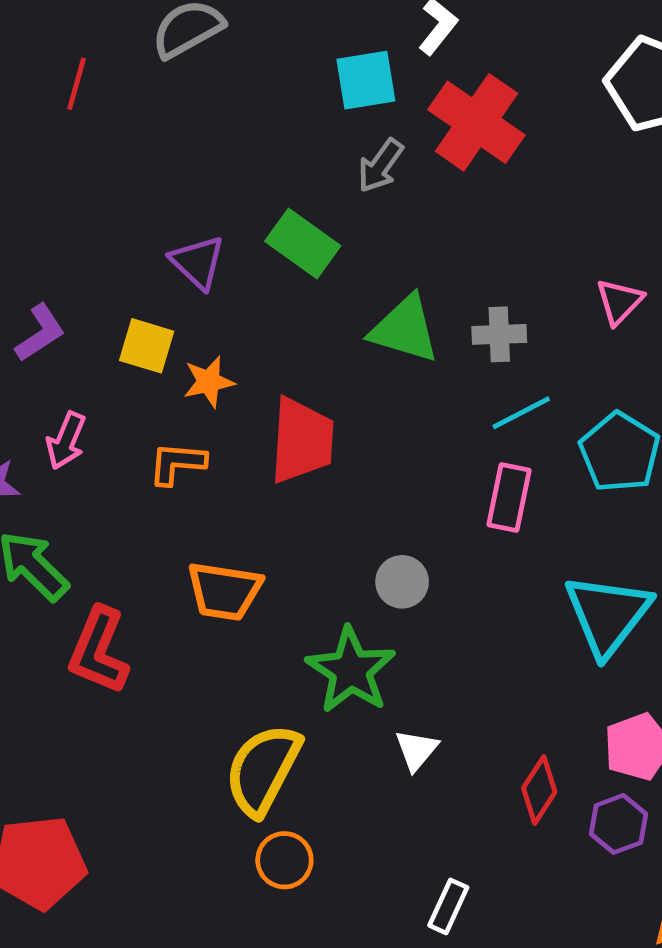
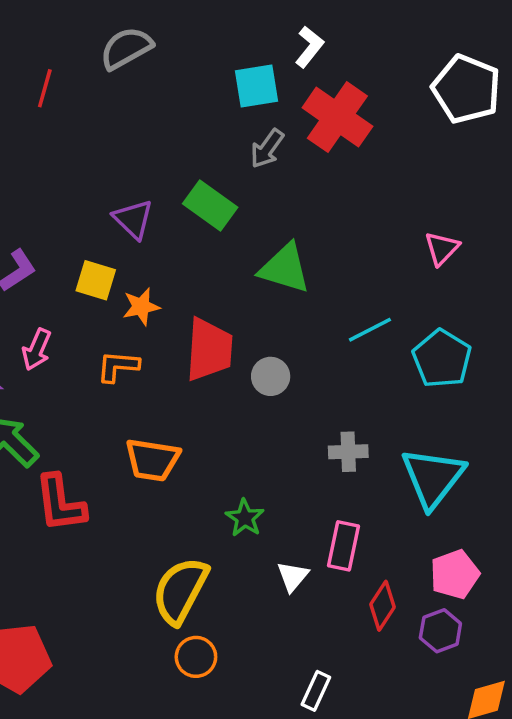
gray cross: (499, 334) -> (348, 452), moved
pink rectangle: (509, 498) -> (344, 546), moved
gray circle: (402, 582) -> (271, 376), moved
red L-shape: (99, 651) -> (60, 503), turned -30
green star: (351, 670) -> (245, 518), size x0.6

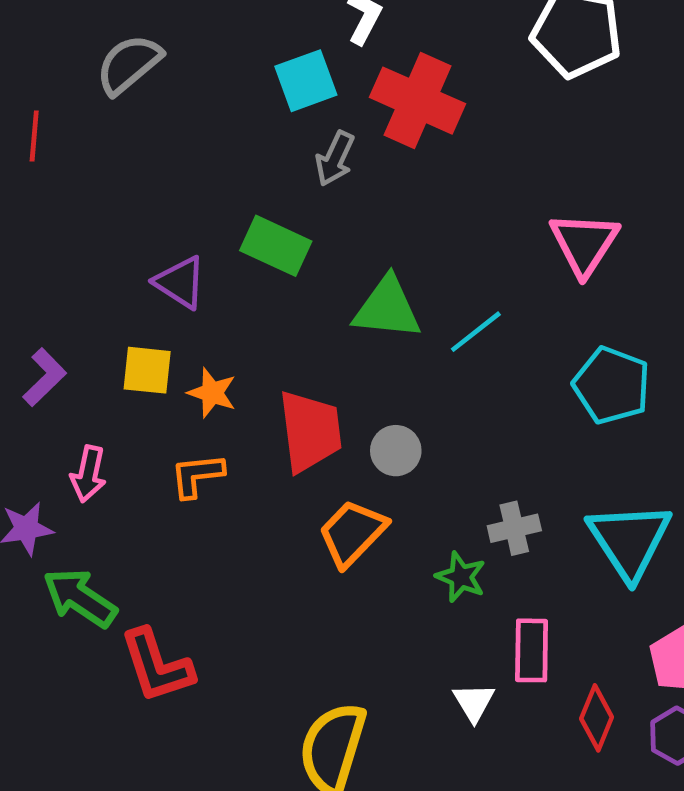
pink triangle: (442, 248) -> (584, 244), size x1.5
orange star: (141, 307) -> (212, 393), turned -30
cyan line: (370, 330) -> (476, 332), moved
orange trapezoid: (152, 460) -> (352, 533), moved, turned 136
green star: (245, 518) -> (461, 577), moved

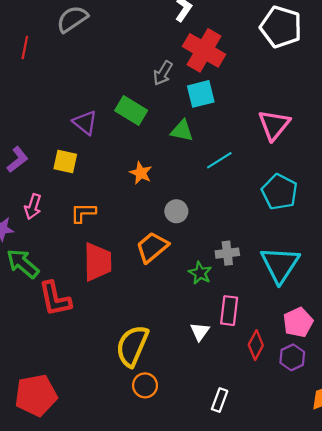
cyan square: (306, 81) -> (201, 94), moved
green triangle: (387, 308) -> (182, 131), moved, size x0.7
orange star: (212, 393) -> (141, 173), moved
red trapezoid: (310, 431) -> (98, 262), moved

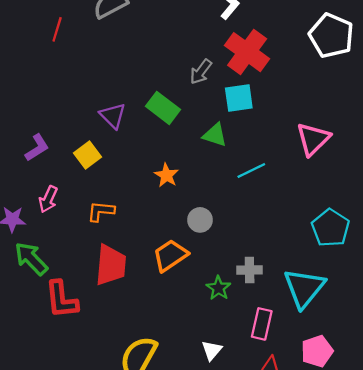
yellow square: (65, 162) -> (88, 155), turned 35
cyan pentagon: (280, 192) -> (331, 228), moved
pink rectangle: (229, 311) -> (262, 324), moved

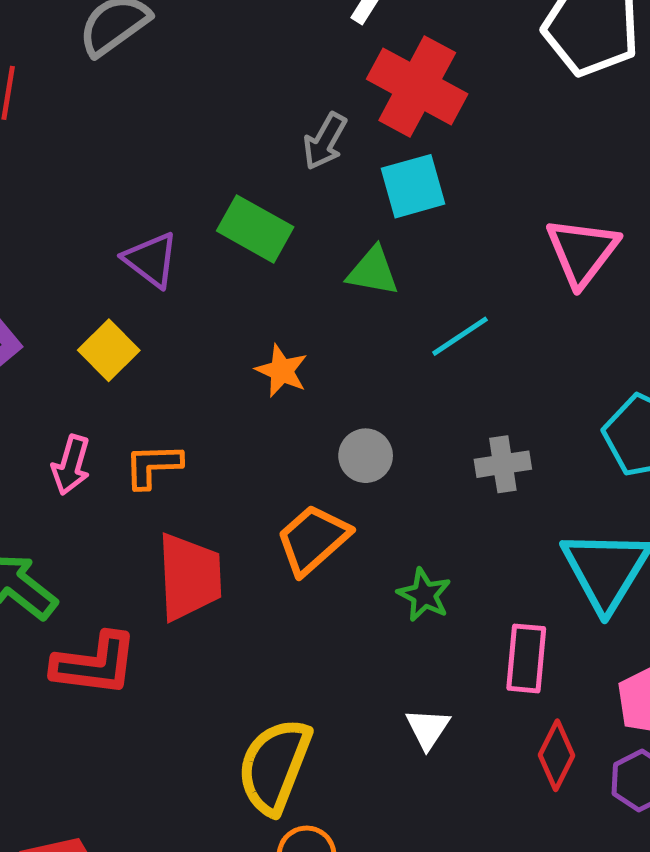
pink arrow: (48, 199) -> (71, 465), moved
gray cross: (250, 270) -> (503, 464), moved
red L-shape: (61, 300) -> (95, 664), turned -69

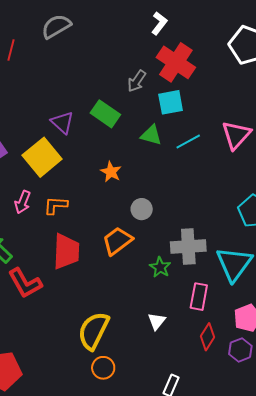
cyan line: (460, 336) -> (188, 141), moved
yellow square: (109, 350) -> (42, 157), size x1.6
gray cross: (503, 464) -> (188, 246), moved, size x1.6
red L-shape: (95, 664) -> (25, 283), turned 48

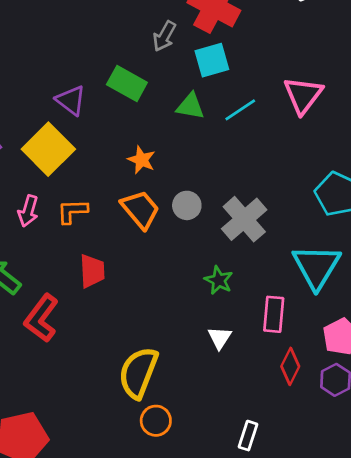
orange trapezoid: (117, 241) -> (140, 209), moved, turned 92
gray cross: (188, 246) -> (244, 219), moved, turned -32
red trapezoid: (66, 251) -> (92, 271), size x0.7
red L-shape: (25, 283) -> (41, 318), turned 72
white triangle: (157, 321) -> (220, 338), moved

